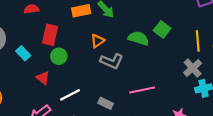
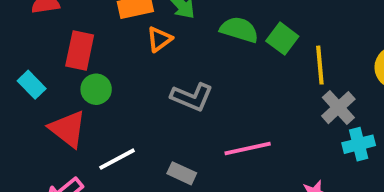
green semicircle: (138, 38) -> (239, 30), moved
orange triangle: (97, 41) -> (159, 39), moved
yellow line: (198, 41) -> (320, 65), moved
red triangle: (43, 78) -> (68, 129), size x1.5

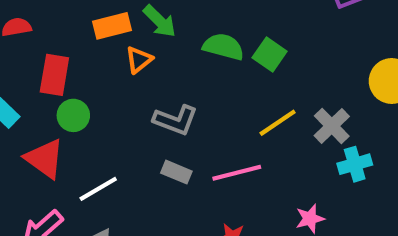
yellow line: (320, 65) -> (278, 123), moved, turned 63
gray rectangle: (182, 173) -> (176, 172), moved

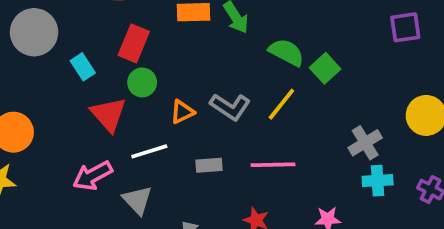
orange triangle: (139, 60) -> (182, 112), moved
yellow line: (278, 123) -> (281, 104), moved, turned -30
gray rectangle: (176, 172) -> (209, 165), moved, turned -40

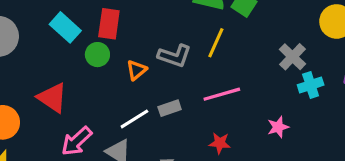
red rectangle: (134, 43) -> (109, 24), moved
cyan rectangle: (83, 67) -> (65, 27), moved, size x1.4
red triangle: (109, 114) -> (52, 98), moved
white line: (149, 151) -> (134, 119), moved

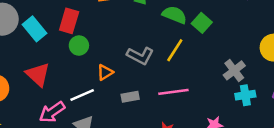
red rectangle: (109, 24) -> (69, 21), moved
cyan rectangle: (65, 27) -> (34, 29), moved
orange triangle: (136, 70) -> (105, 72), moved
white line: (134, 119) -> (82, 95), moved

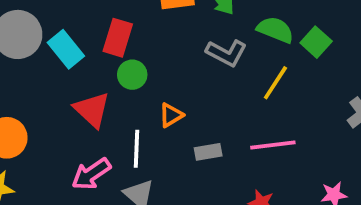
gray L-shape: (140, 56) -> (226, 53), moved
red triangle: (38, 75) -> (92, 110), moved
white line: (82, 95) -> (136, 149), turned -65

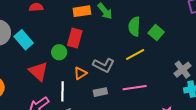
green semicircle: (275, 30) -> (134, 27), turned -108
red rectangle: (118, 38) -> (75, 38), moved
gray L-shape: (226, 53) -> (104, 65), moved
yellow line: (275, 83) -> (135, 55), turned 30

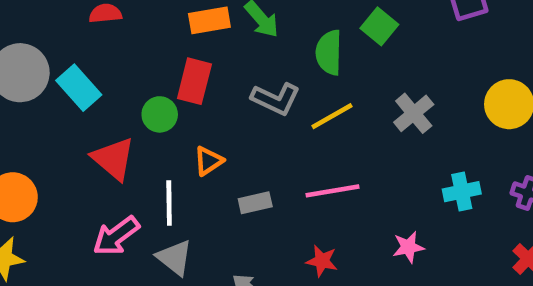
green square: (156, 32) -> (379, 26), moved
gray L-shape: (104, 65) -> (276, 99), moved
gray cross: (183, 70) -> (414, 113), moved

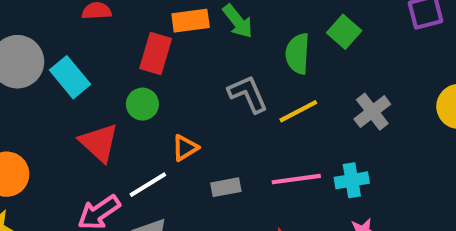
red rectangle: (194, 81) -> (156, 53), moved
gray L-shape: (276, 99) -> (248, 94), turned -141
cyan cross: (462, 192) -> (352, 180), moved
white line: (169, 203) -> (148, 185), turned 57

